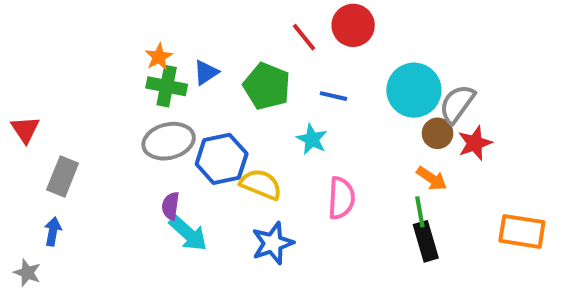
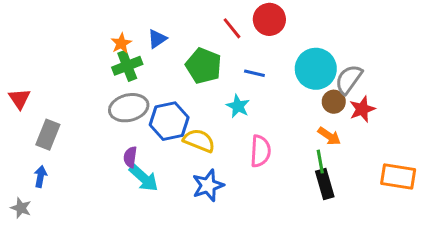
blue triangle: (206, 72) -> (157, 39), moved
green cross: (167, 86) -> (127, 66), turned -32

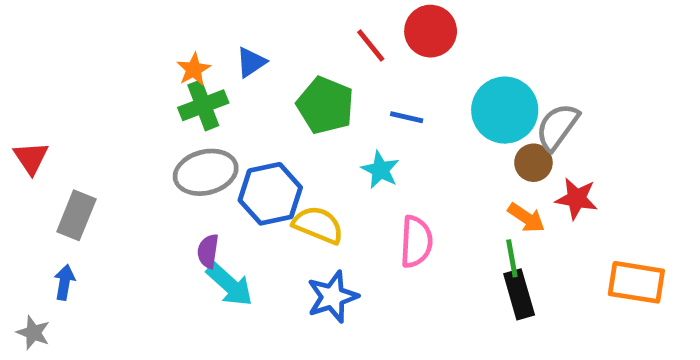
red star: (362, 109) -> (577, 199), moved, turned 30

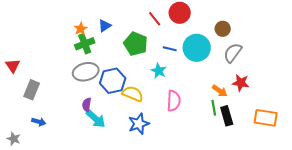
cyan circle: (505, 110) -> (197, 48), moved
brown circle: (533, 163) -> (223, 29), moved
blue arrow: (64, 282) -> (39, 122), moved, turned 96
black rectangle: (519, 294) -> (227, 116), moved

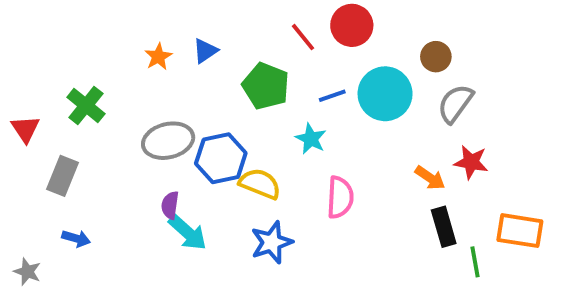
green cross: (85, 44) -> (86, 105), moved, turned -30
blue line: (170, 49) -> (332, 96), turned -32
green line: (214, 108) -> (475, 262), moved

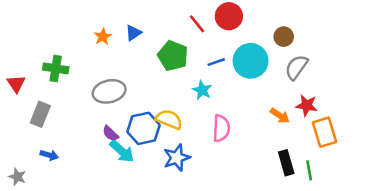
green cross: (86, 105) -> (56, 68), turned -30
blue hexagon: (221, 158) -> (144, 128), moved
purple semicircle: (170, 205) -> (110, 133), turned -54
black rectangle: (444, 227) -> (286, 163), moved
orange rectangle: (520, 231) -> (324, 132), moved, turned 64

